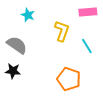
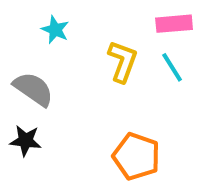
cyan line: (87, 46) -> (172, 67), moved

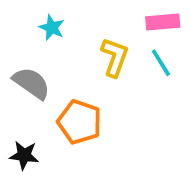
black star: (26, 141) -> (24, 155), moved
orange pentagon: (136, 156) -> (80, 122), moved

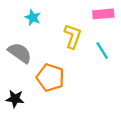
cyan line: (161, 63) -> (102, 50), moved

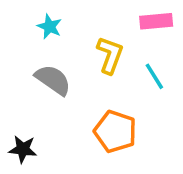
gray semicircle: (20, 53) -> (53, 80), moved
orange pentagon: (50, 78) -> (115, 131), moved

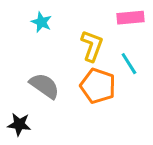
gray semicircle: (53, 80) -> (44, 86), moved
orange pentagon: (115, 131) -> (98, 86), moved

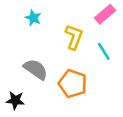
pink rectangle: (130, 18) -> (105, 14), turned -36
orange pentagon: (98, 86) -> (73, 84), moved

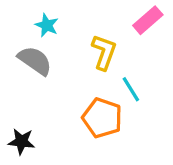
cyan line: (104, 51) -> (131, 89), moved
gray semicircle: (36, 69) -> (35, 61), moved

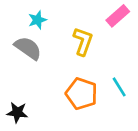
cyan star: (47, 25) -> (37, 20), turned 30
cyan line: (131, 89) -> (119, 87), moved

